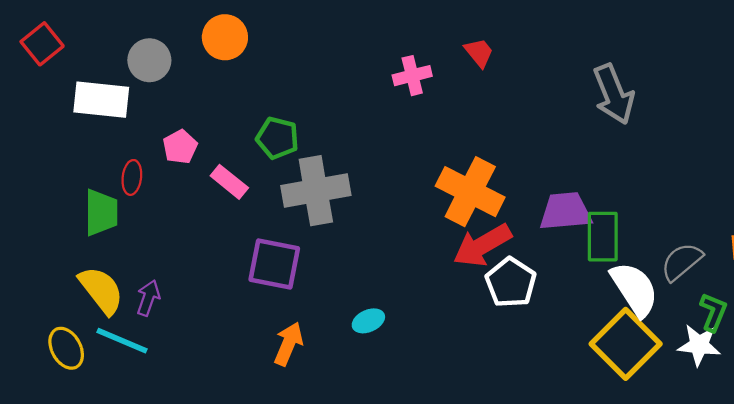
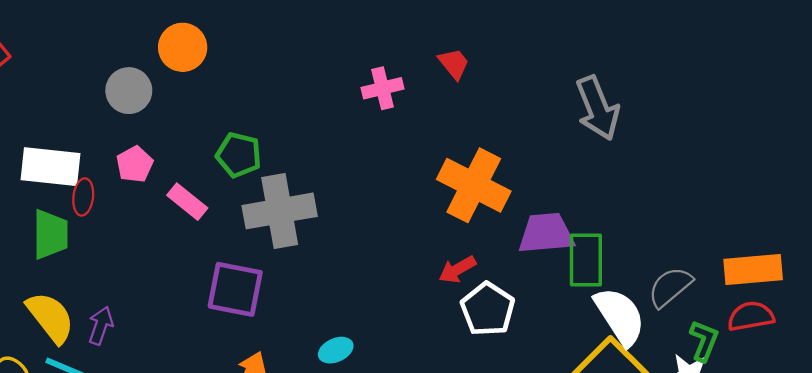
gray circle: (149, 60) -> (129, 91), moved
white rectangle: (101, 100) -> (50, 167), moved
orange cross: (470, 192) -> (474, 185), moved
red arrow: (482, 245) -> (457, 269), size x0.6

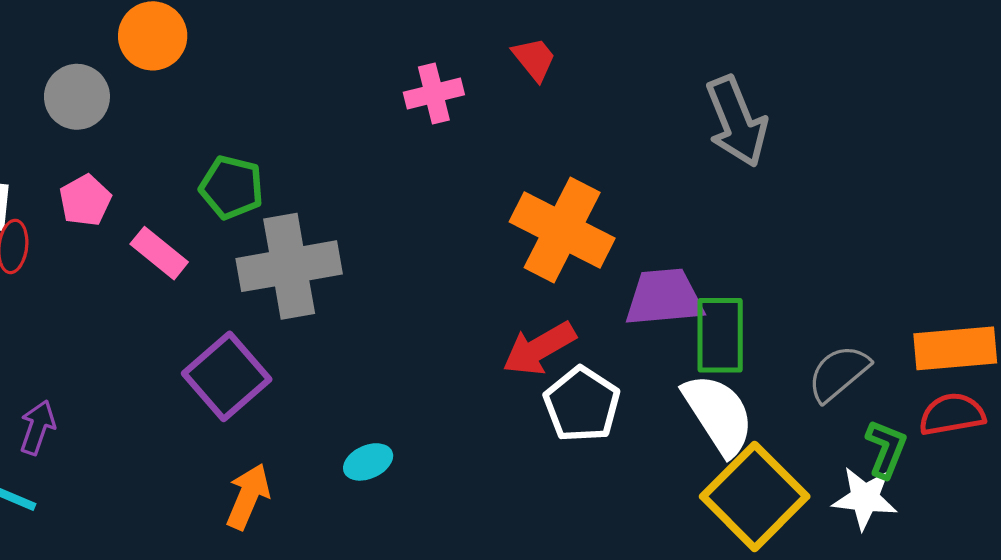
red arrow: (457, 269) -> (539, 348), size x1.4
purple square: (235, 289) -> (227, 376), turned 38
white semicircle: (620, 316) -> (718, 414), moved

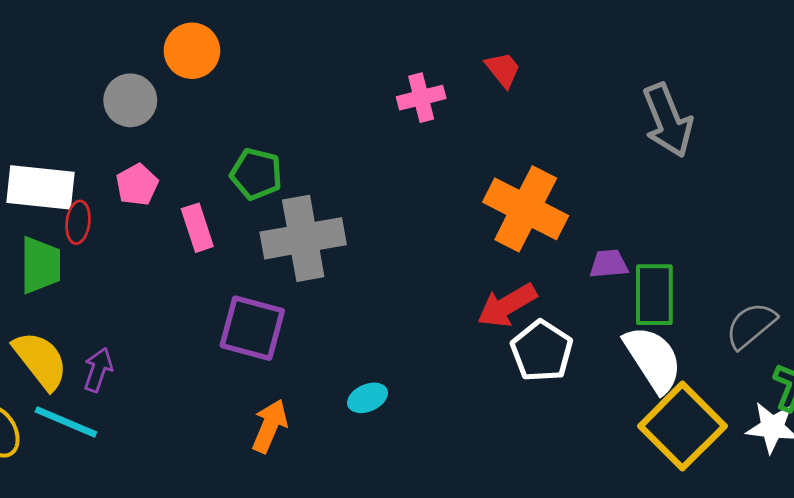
pink rectangle: (159, 253) -> (197, 228), turned 33
purple trapezoid: (664, 297) -> (609, 264), size x0.6
purple square: (227, 376) -> (252, 328), turned -34

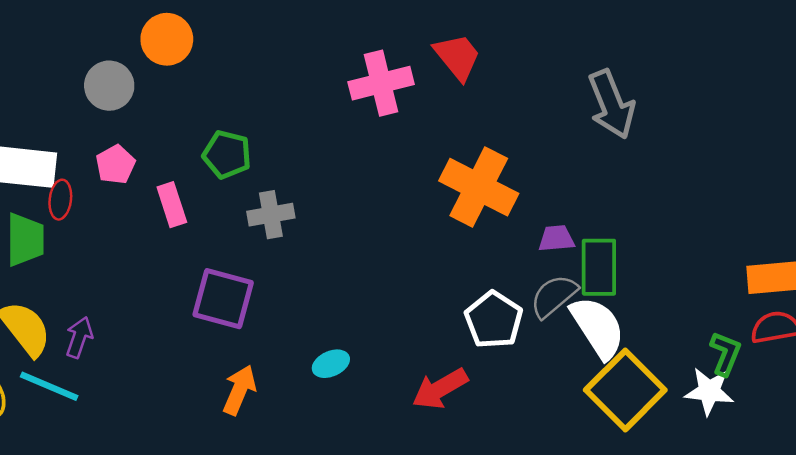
red trapezoid: (503, 69) -> (457, 57), size x1.4
pink cross: (421, 98) -> (381, 83), size x1.4
gray cross: (303, 238) -> (271, 215), size x0.6
red arrow: (507, 305) -> (440, 389), moved
gray semicircle: (751, 325) -> (554, 296), moved

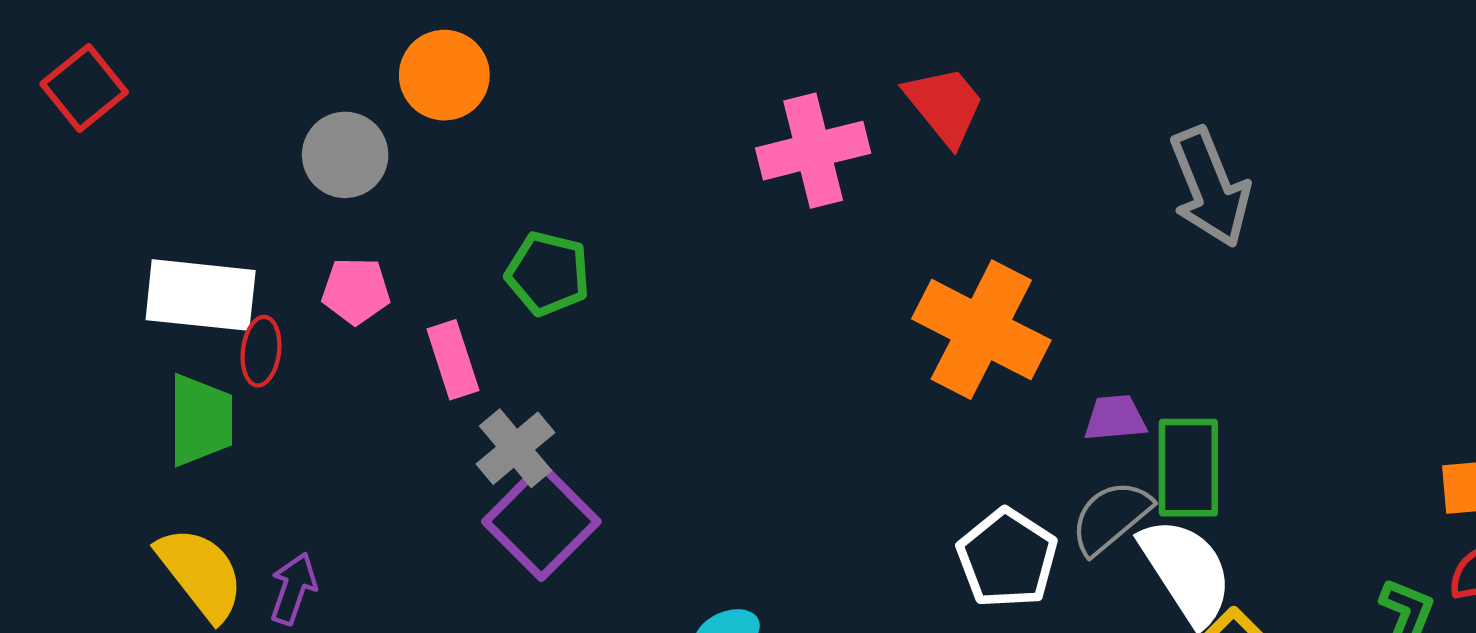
pink pentagon: (115, 165) -> (356, 291), turned 30
gray cross: (271, 215) -> (515, 448), moved, turned -30
purple square: (223, 299) -> (541, 522), turned 30

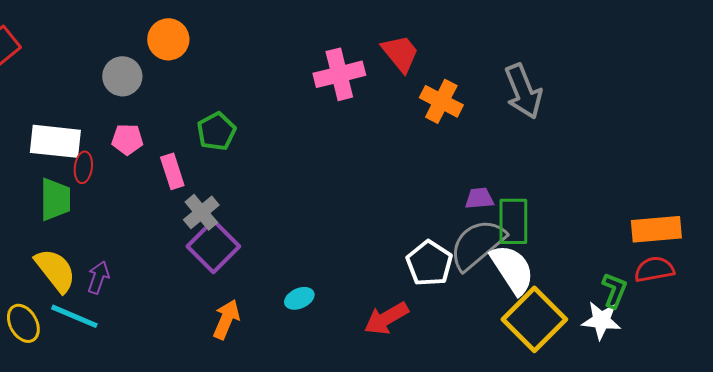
green pentagon: (548, 274) -> (216, 131), turned 30
orange cross: (981, 330) -> (441, 101), moved, size x0.7
gray semicircle: (1111, 517) -> (477, 244), size x1.5

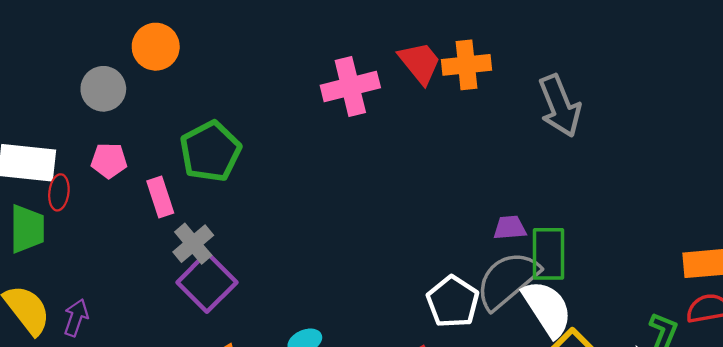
orange cross: (441, 101) -> (466, 65), moved, turned -33
green pentagon: (216, 131) -> (210, 151), size x1.4

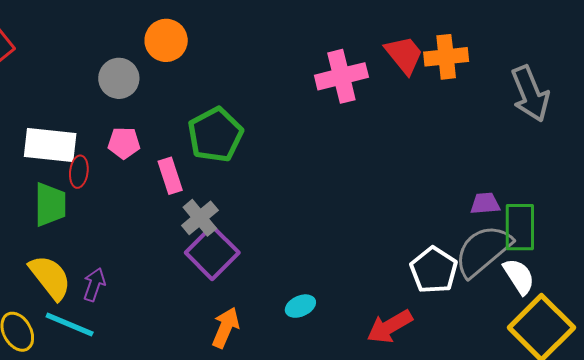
white semicircle: (547, 309) -> (519, 276), size x0.7

